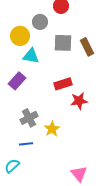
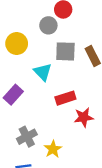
gray circle: (40, 22) -> (48, 25), moved
cyan triangle: (31, 56) -> (43, 72), moved, turned 36

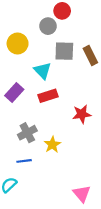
red rectangle: (65, 98) -> (48, 96), moved

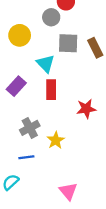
red rectangle: (48, 96) -> (51, 90), turned -72
pink triangle: (82, 194) -> (68, 191), moved

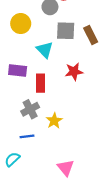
purple rectangle: (16, 86) -> (18, 71), turned 54
red rectangle: (51, 90) -> (41, 83), moved
red star: (86, 109) -> (74, 72), moved

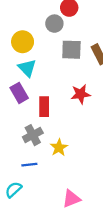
cyan triangle: (45, 50) -> (27, 68), moved
purple rectangle: (18, 71) -> (19, 93), turned 54
pink triangle: (66, 168) -> (71, 199), turned 48

